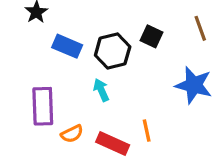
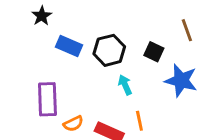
black square: (152, 36) -> (154, 52), moved
cyan arrow: (101, 90) -> (125, 85), moved

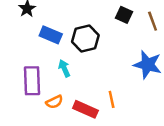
black square: (154, 52) -> (124, 15), moved
cyan arrow: (125, 85) -> (64, 68), moved

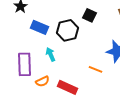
black square: (124, 15) -> (90, 15), moved
orange line: (112, 99) -> (96, 69), moved, turned -56

